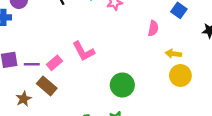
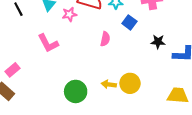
pink L-shape: (83, 51) -> (48, 43), moved
yellow arrow: (173, 54) -> (109, 84), moved

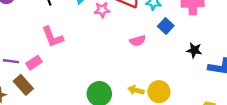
pink semicircle: (105, 39) -> (138, 41), turned 56
pink L-shape: (48, 43) -> (53, 37), moved

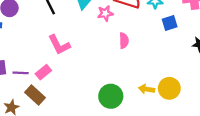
blue square: (166, 26) -> (170, 23), turned 35
pink semicircle: (138, 41) -> (124, 41), moved, turned -70

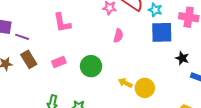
blue square: (170, 23) -> (162, 32), size x1.6
pink rectangle: (43, 72) -> (59, 62), moved
green circle: (111, 96) -> (91, 66), moved

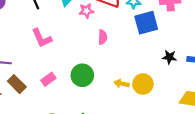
black star: (182, 58) -> (169, 57), moved

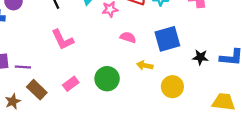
blue square: (146, 23) -> (167, 39), moved
pink semicircle: (103, 37) -> (128, 37), turned -72
yellow arrow: (122, 84) -> (145, 65), moved

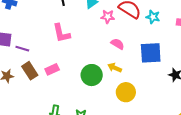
yellow arrow: (145, 65) -> (115, 68), moved
pink rectangle: (71, 84) -> (52, 69), moved
yellow circle: (172, 87) -> (126, 92), moved

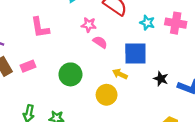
pink star: (108, 17) -> (89, 25), moved
cyan star: (153, 17) -> (147, 23), moved
yellow arrow: (115, 68) -> (120, 74), moved

